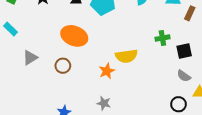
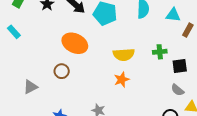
yellow semicircle: (126, 56) -> (124, 55), moved
gray triangle: (30, 58) -> (31, 87), moved
orange star: (107, 71) -> (122, 80), moved

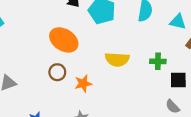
brown circle: (62, 71) -> (57, 72), moved
orange star: (122, 80) -> (83, 84), moved

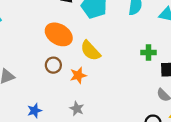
yellow semicircle: (117, 59) -> (90, 51), moved, turned 45

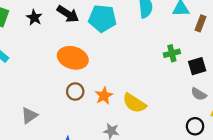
yellow semicircle: (90, 51) -> (134, 103), moved

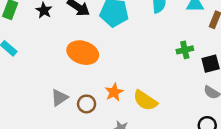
brown circle: (75, 91) -> (87, 104), moved
gray triangle: (29, 116) -> (59, 98), moved

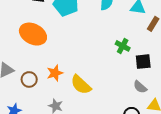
green cross: (185, 50) -> (123, 46), turned 32

